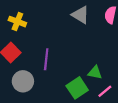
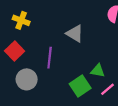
gray triangle: (81, 15) -> (75, 33), moved

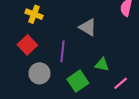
green triangle: (98, 71) -> (102, 65), moved
green square: (80, 86) -> (78, 81), moved

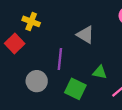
red square: (27, 45) -> (15, 44), moved
green square: (78, 81) -> (75, 89), turned -30

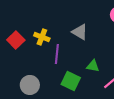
yellow cross: (31, 21) -> (42, 37), moved
gray circle: (37, 81) -> (30, 85), moved

